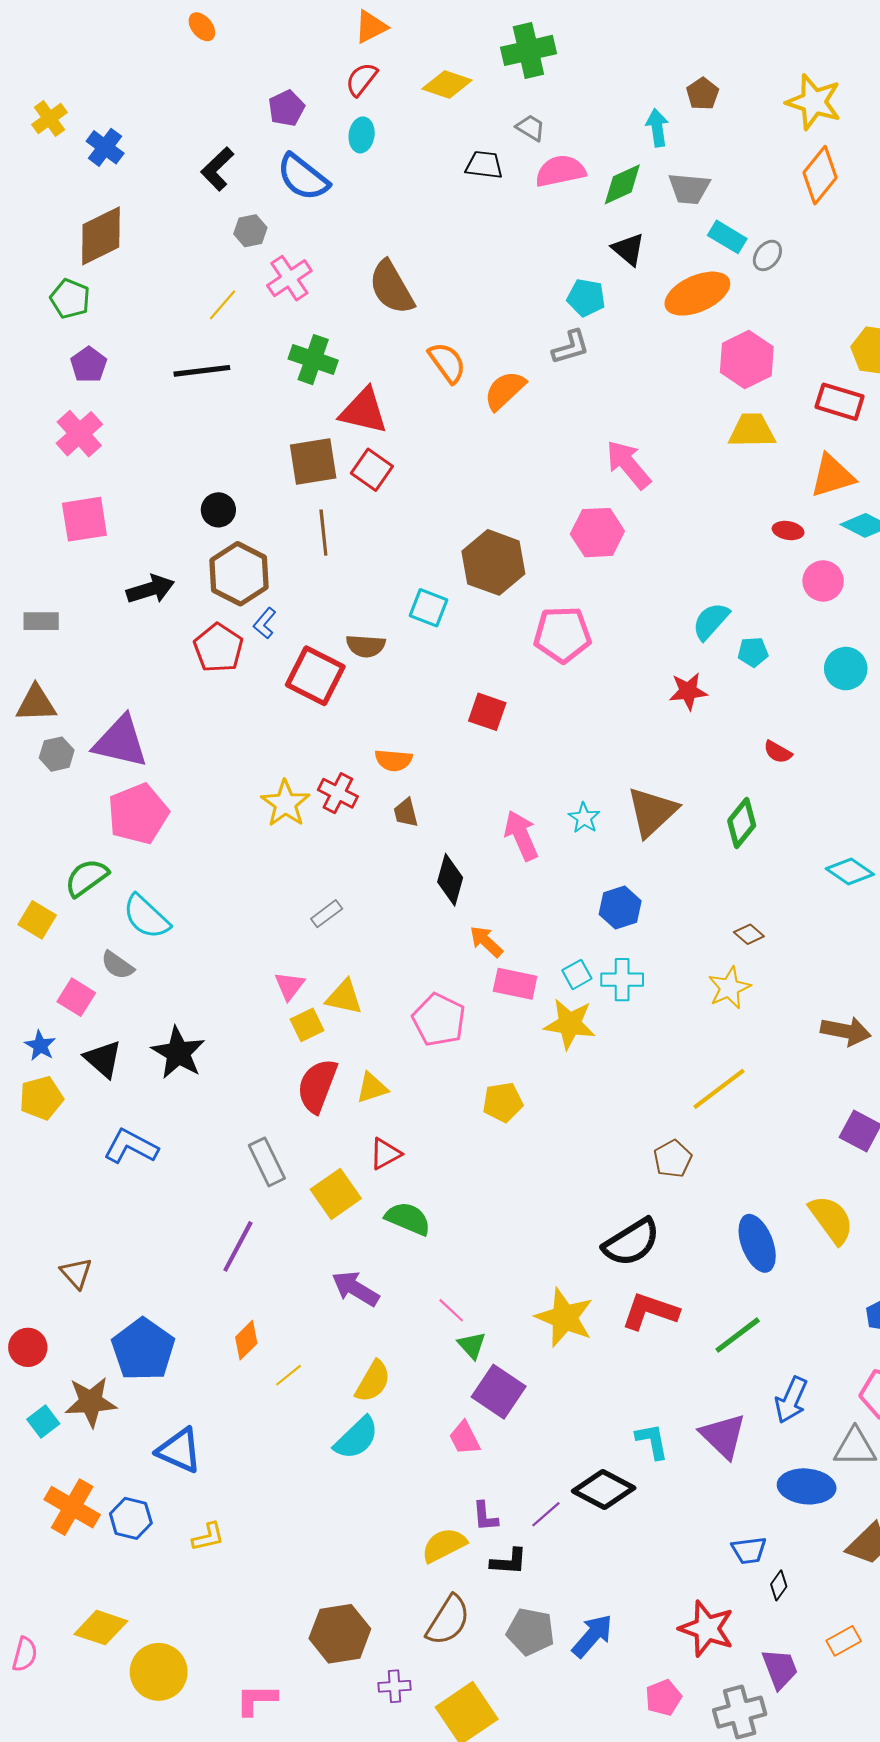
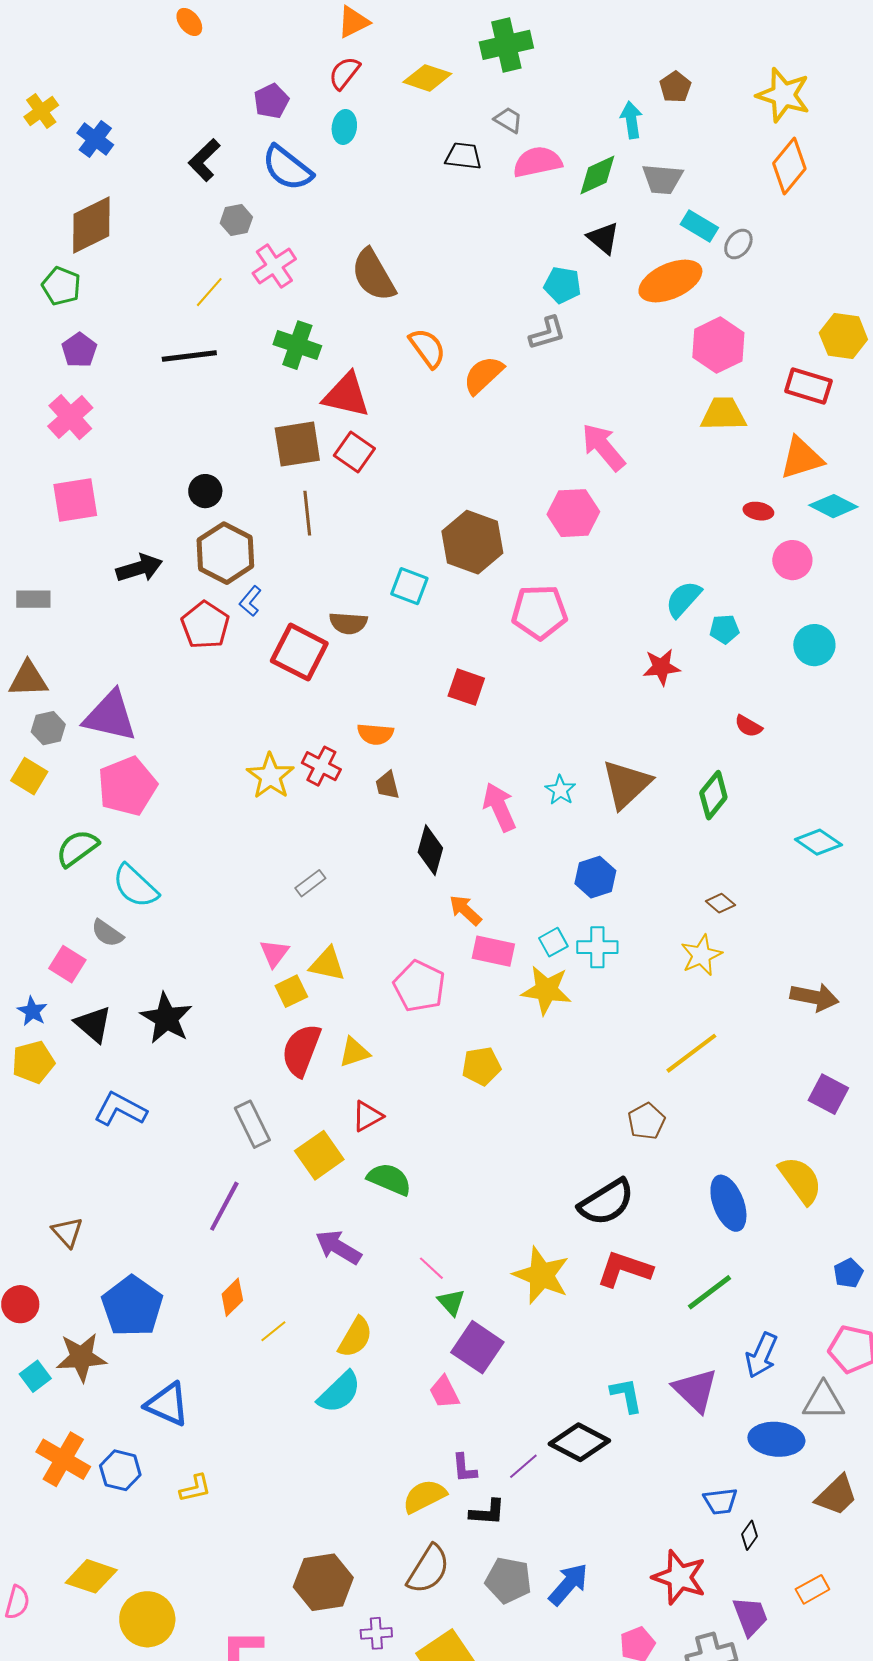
yellow square: (37, 920) -> (29, 776), moved

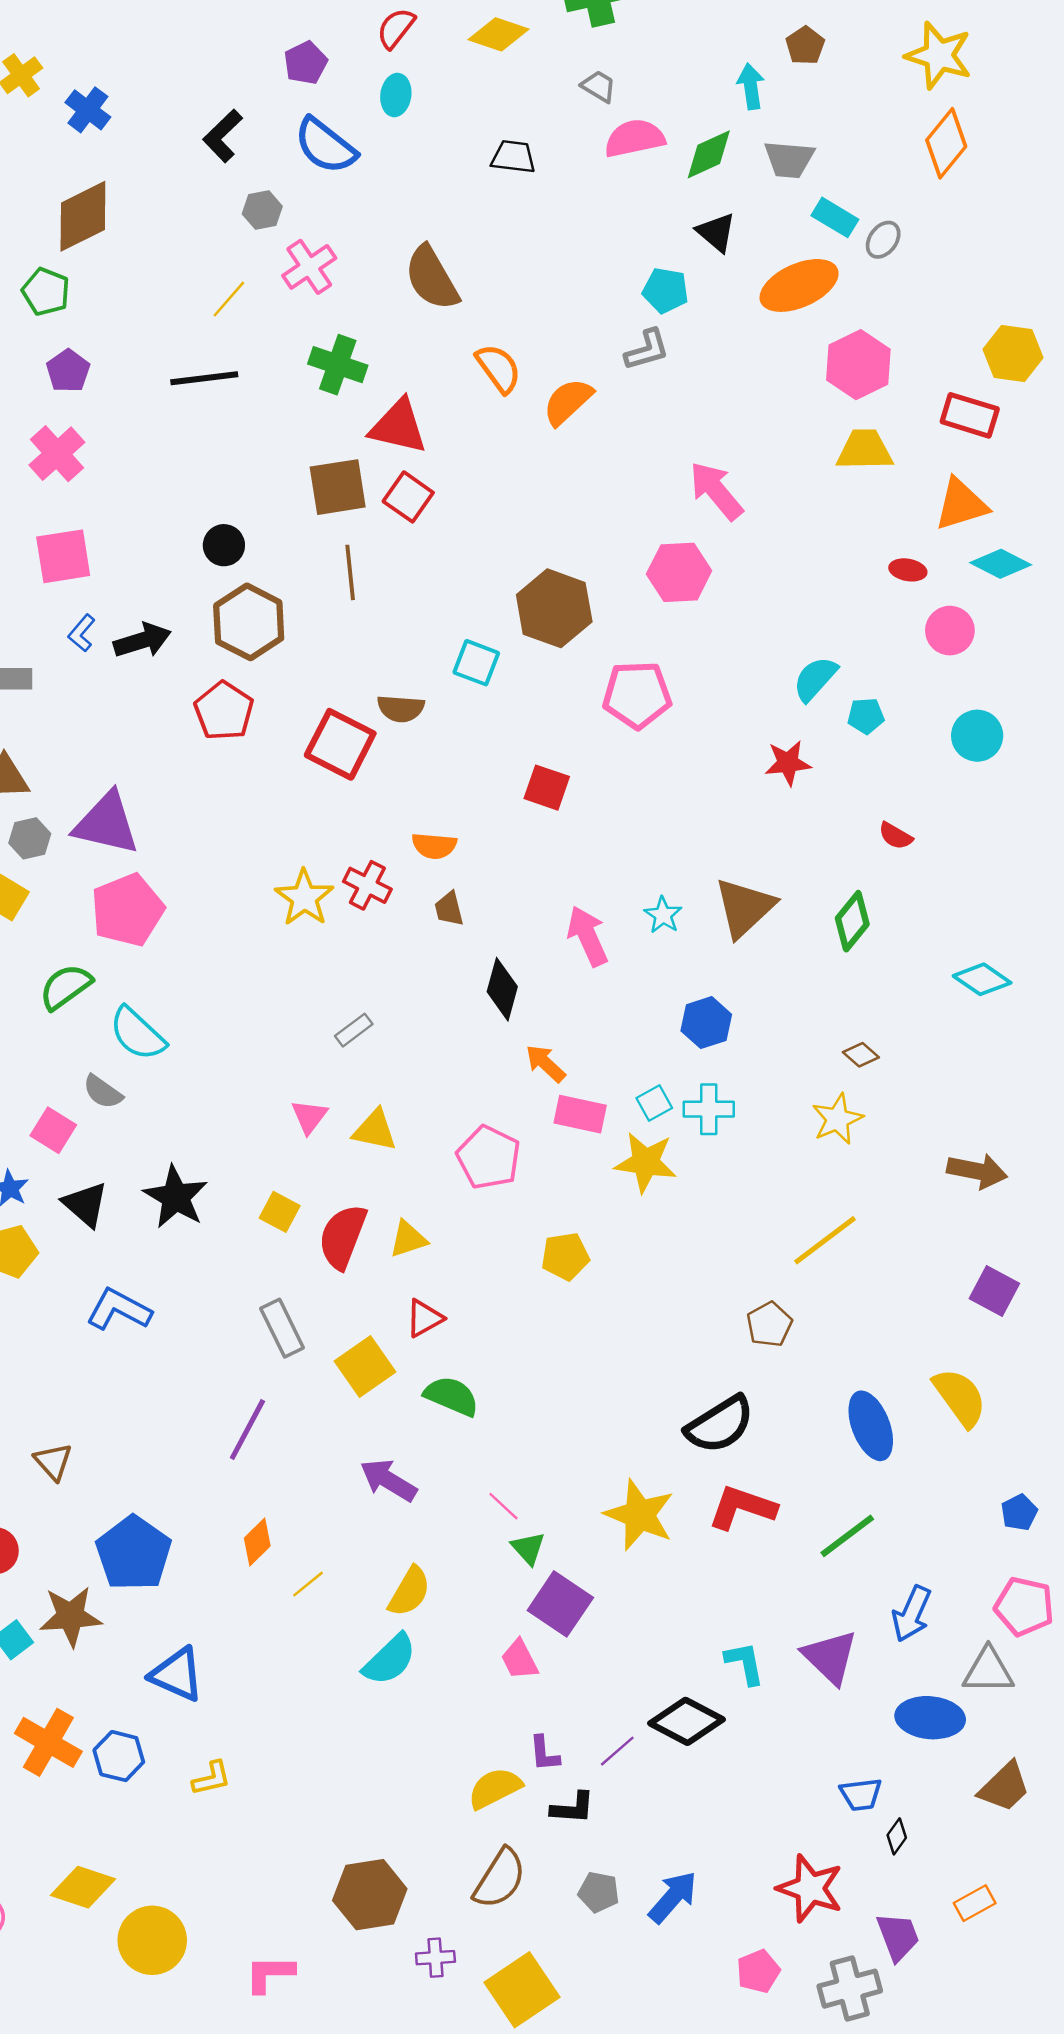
black trapezoid: (463, 156) -> (513, 157), moved
blue L-shape: (250, 601) -> (82, 633), moved
yellow square: (291, 991) -> (280, 1212), moved, turned -36
gray pentagon: (508, 1580) -> (599, 1892), size x0.7

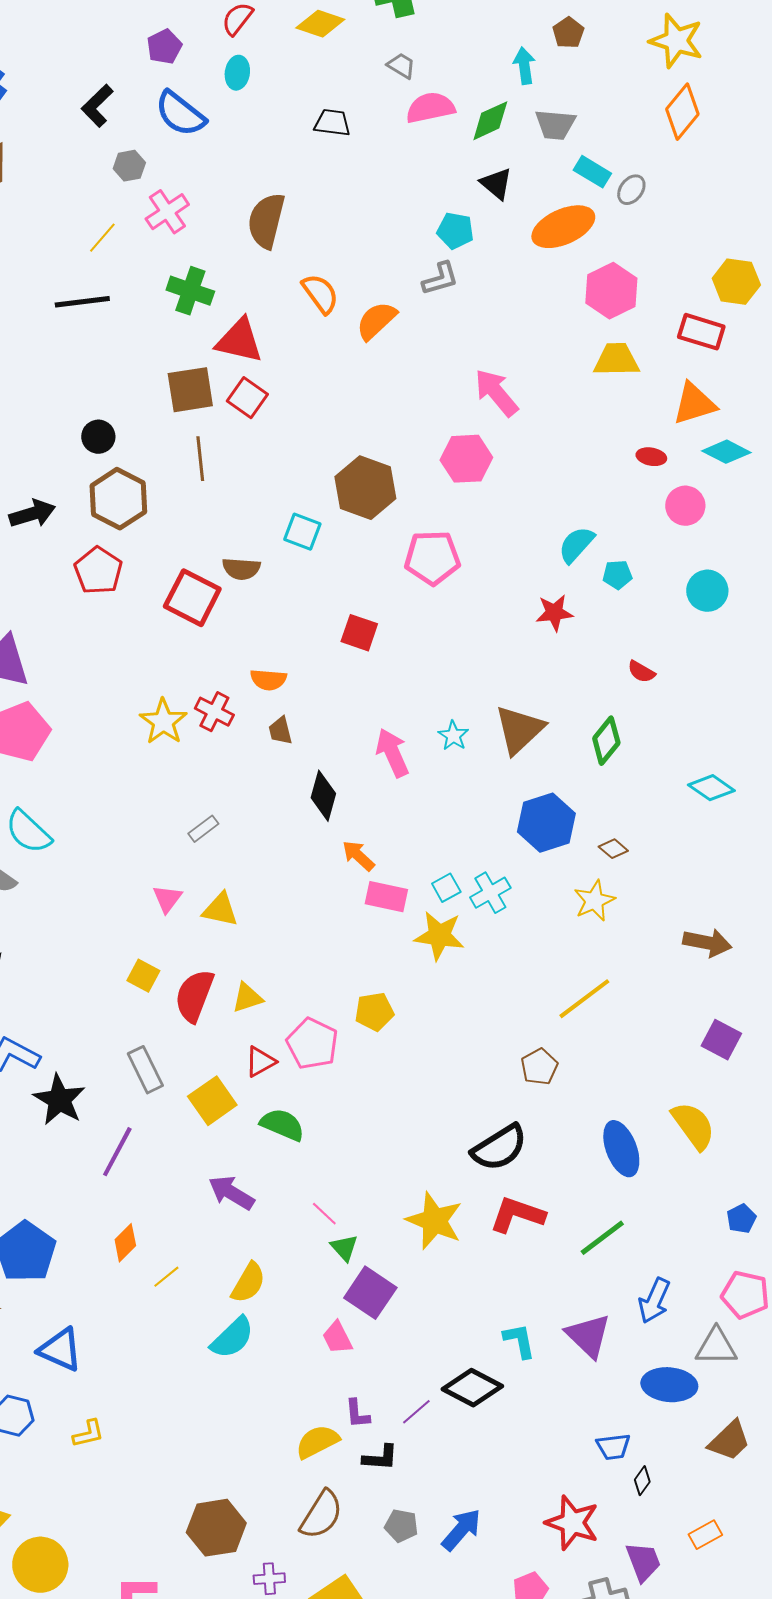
brown semicircle: (432, 278) -> (266, 221), turned 44
blue hexagon: (706, 1023) -> (546, 823), moved, size x1.4
cyan cross: (709, 1109) -> (490, 893), turned -30
pink pentagon: (489, 1157) -> (312, 1044), moved
black star: (176, 1197) -> (59, 1100), moved

